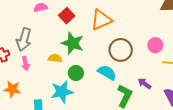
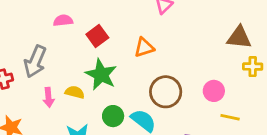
orange triangle: (101, 20) -> (144, 48), size x0.7
pink arrow: (26, 63) -> (49, 97), moved
green circle: (76, 73) -> (113, 116), moved

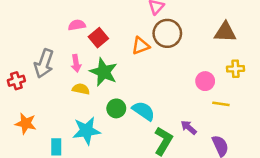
pink semicircle: (63, 20) -> (77, 25), moved
yellow cross: (253, 67) -> (235, 69), moved
brown circle: (166, 92) -> (167, 33), moved
pink arrow: (49, 97) -> (76, 63), moved

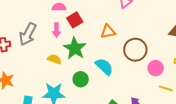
brown circle: (167, 33) -> (135, 50), moved
pink arrow: (76, 63) -> (56, 30), moved
cyan semicircle: (144, 111) -> (104, 67), moved

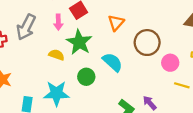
orange triangle: (108, 32) -> (116, 23), turned -35

